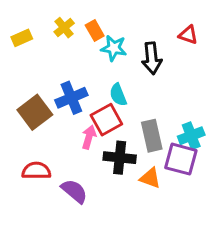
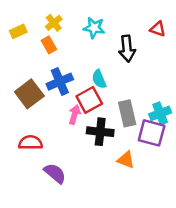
orange rectangle: (95, 31) -> (49, 45), moved
cyan star: (114, 48) -> (94, 28), moved
orange triangle: (150, 178) -> (126, 160), moved
purple semicircle: (74, 191) -> (55, 173), moved

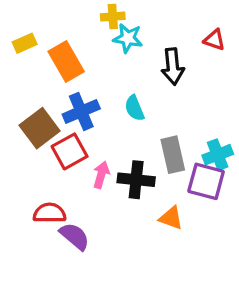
yellow cross: (54, 23) -> (113, 17), moved, turned 35
orange rectangle: (49, 45) -> (66, 62), size x1.6
red square: (89, 100) -> (70, 151), moved
pink arrow: (75, 115) -> (101, 175), moved
red semicircle: (30, 143) -> (50, 213), moved

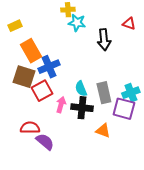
orange rectangle: (66, 62) -> (31, 51), moved
cyan semicircle: (134, 108) -> (81, 89), moved
brown square: (40, 128) -> (24, 77), turned -35

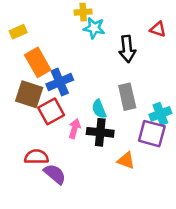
gray rectangle: (104, 93) -> (127, 97), moved

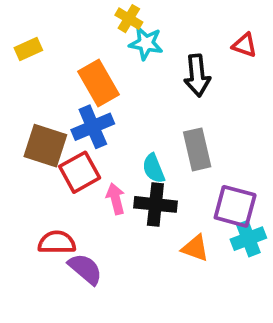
yellow cross: (83, 12) -> (129, 19), turned 35
orange rectangle: (38, 62) -> (99, 83), moved
cyan cross: (160, 114) -> (248, 239), moved
pink arrow: (74, 129) -> (116, 199), turned -30

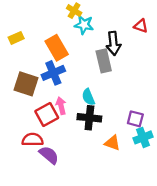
yellow rectangle: (28, 49) -> (16, 38), moved
gray rectangle: (197, 149) -> (104, 61), moved
red square: (80, 172) -> (47, 114), moved
pink arrow: (116, 199) -> (61, 106), moved
purple square: (235, 206) -> (135, 119), size x0.7

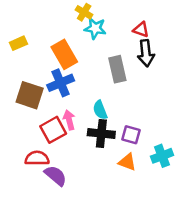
red triangle: (141, 26) -> (141, 30), moved
black arrow: (113, 43) -> (146, 53), moved
purple square: (135, 119) -> (131, 135), moved

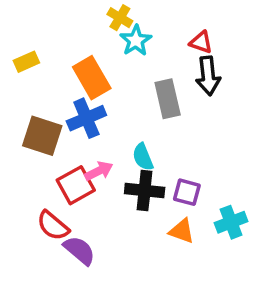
cyan star: (95, 28) -> (136, 41), turned 30
pink arrow: (69, 120) -> (99, 171), turned 78
red semicircle: (37, 158) -> (53, 226), turned -140

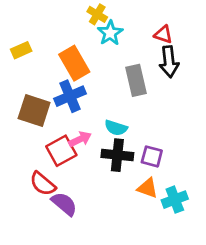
cyan semicircle: (143, 157) -> (116, 128), turned -50
cyan cross: (231, 222) -> (175, 200), moved

